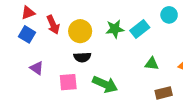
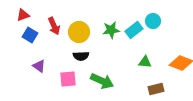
red triangle: (28, 13) -> (23, 15), moved
cyan circle: (169, 15) -> (153, 21), moved

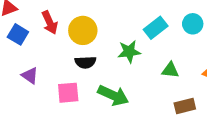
cyan circle: (153, 21) -> (193, 24), moved
green star: (111, 30) -> (129, 52), moved

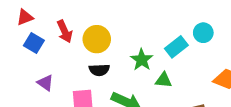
cyan rectangle: (156, 28) -> (176, 47), moved
green star: (129, 52) -> (142, 60), turned -30
green triangle: (170, 70) -> (163, 80), moved

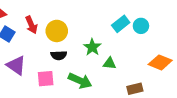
cyan rectangle: (176, 47) -> (121, 24), moved
purple triangle: (45, 83) -> (16, 65), size x1.5

